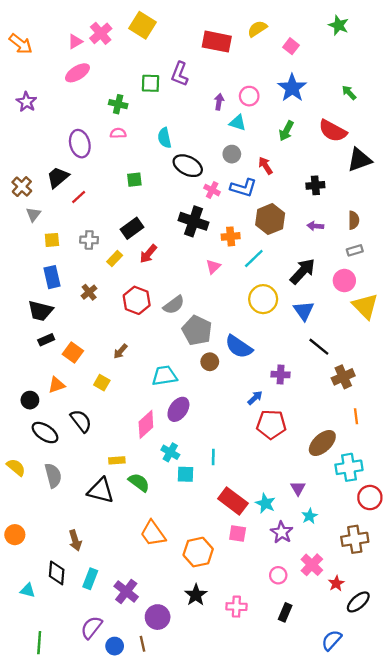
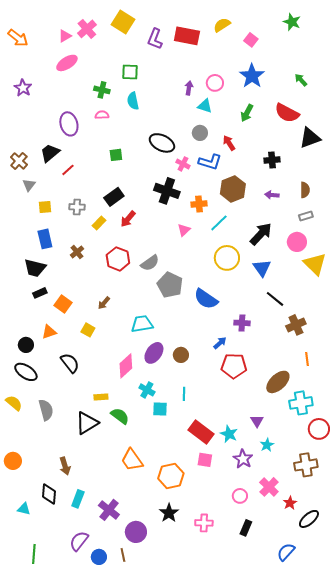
purple L-shape: (180, 74) -> (155, 39), moved
cyan semicircle: (165, 138) -> (133, 101), moved
brown circle: (210, 362) -> (181, 355), moved
black ellipse: (45, 433) -> (26, 372), moved
black triangle: (101, 491) -> (87, 423), turned -45

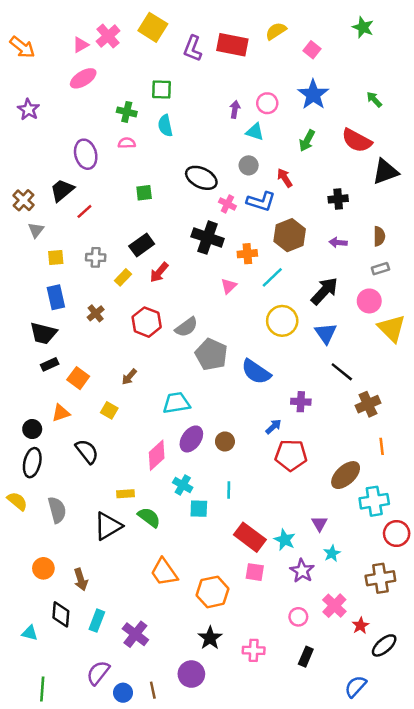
black ellipse: (26, 372) -> (32, 463), turned 70
orange circle: (13, 461) -> (43, 568), moved
purple circle: (136, 532) -> (191, 674), moved

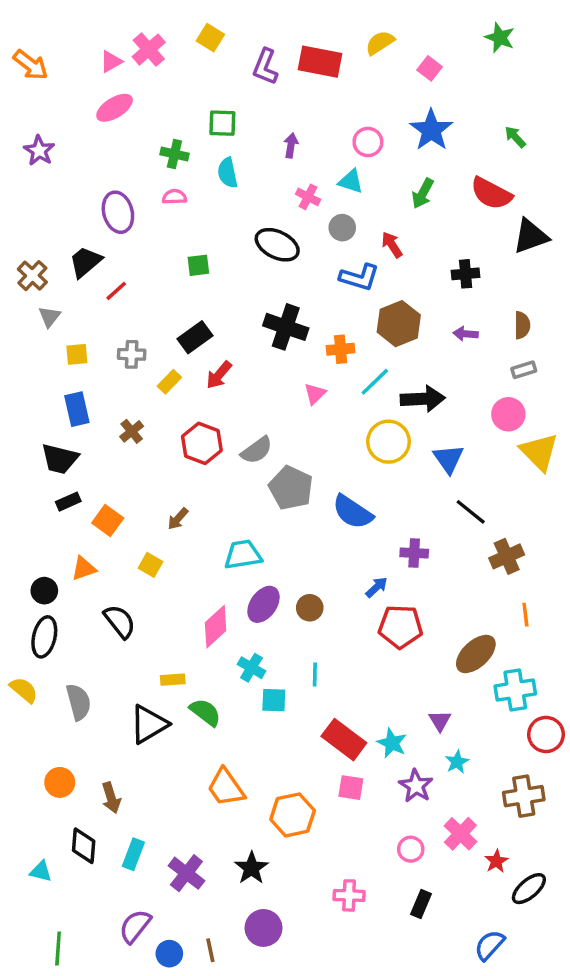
yellow square: (153, 27) -> (210, 38), size x0.7
purple arrow: (235, 109) -> (291, 145), moved
pink cross: (227, 204) -> (308, 197), moved
black arrow: (324, 291) -> (423, 399), moved, turned 44
black star: (210, 638) -> (252, 868), moved

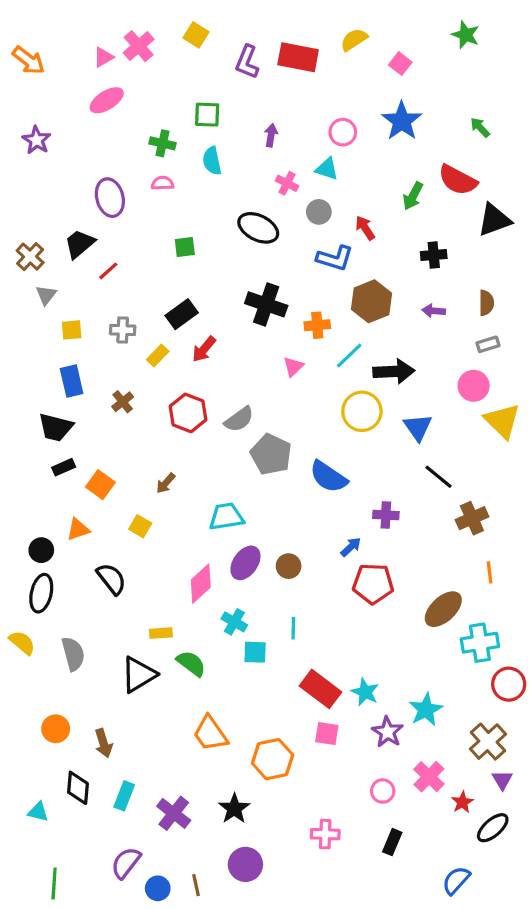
green arrow: (423, 193) -> (413, 196), moved
purple triangle: (440, 721) -> (502, 780), moved
cyan star: (457, 762) -> (426, 710), size x1.5
brown cross: (524, 796) -> (488, 742), turned -33

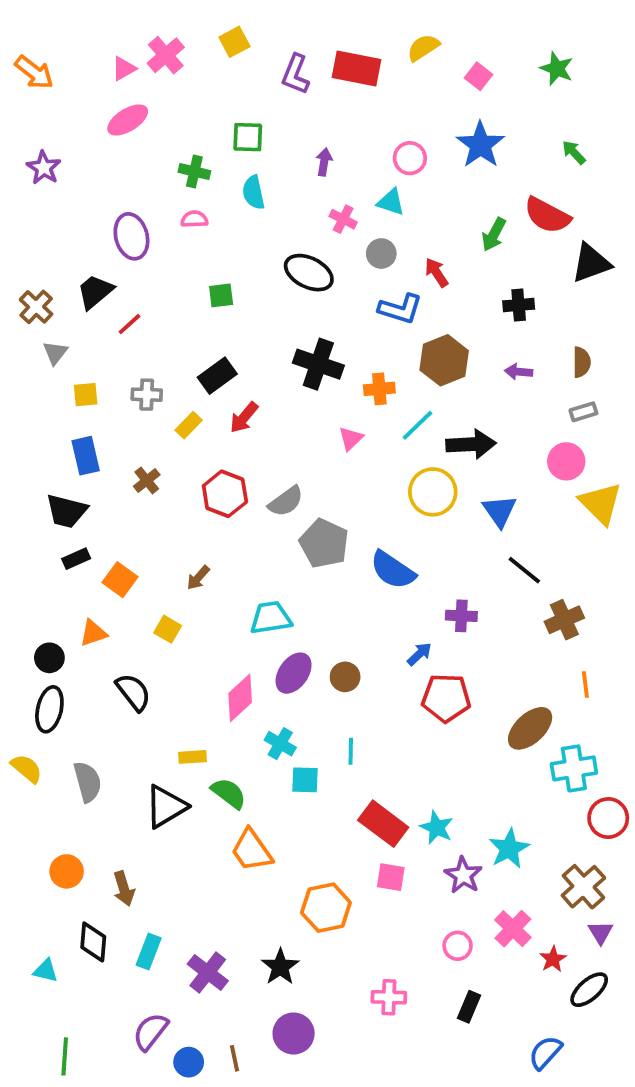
yellow square: (196, 35) -> (234, 42), turned 30
green star: (466, 35) -> (557, 69), moved
orange trapezoid: (210, 734) -> (252, 850), moved

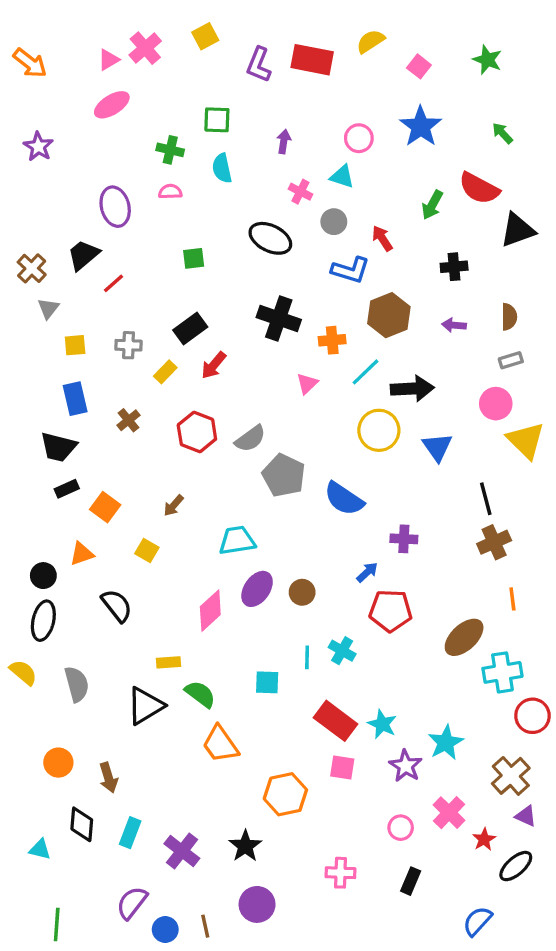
black line: (524, 570) -> (486, 499), moved, turned 36
cyan cross: (280, 744) -> (342, 651), moved
purple triangle: (601, 932) -> (526, 816), turned -35

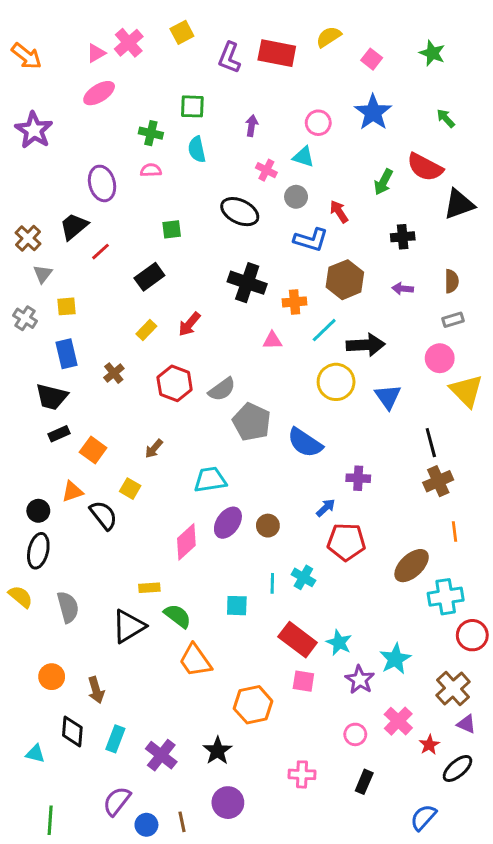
purple star: (38, 147) -> (34, 130), size x1.4
black rectangle: (190, 328) -> (149, 277), moved
gray cross: (128, 345) -> (25, 318), moved, turned 30
pink triangle: (307, 384) -> (272, 340), turned 42
black semicircle: (117, 606) -> (103, 515), moved

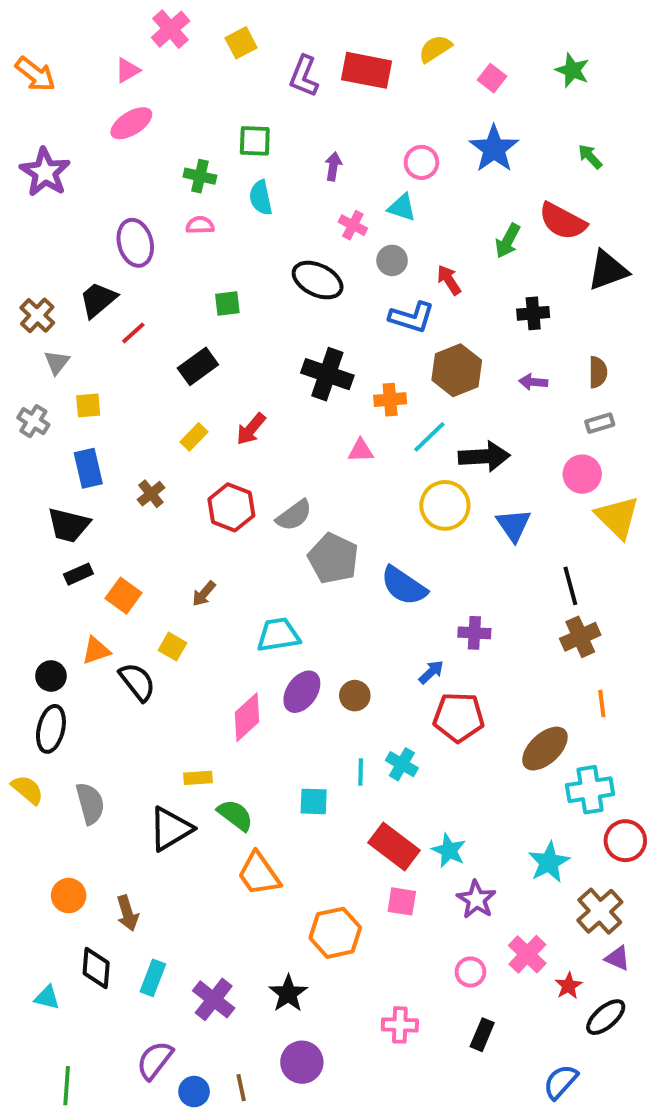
pink cross: (129, 43) -> (171, 29), moved
cyan star: (395, 659) -> (549, 862), moved

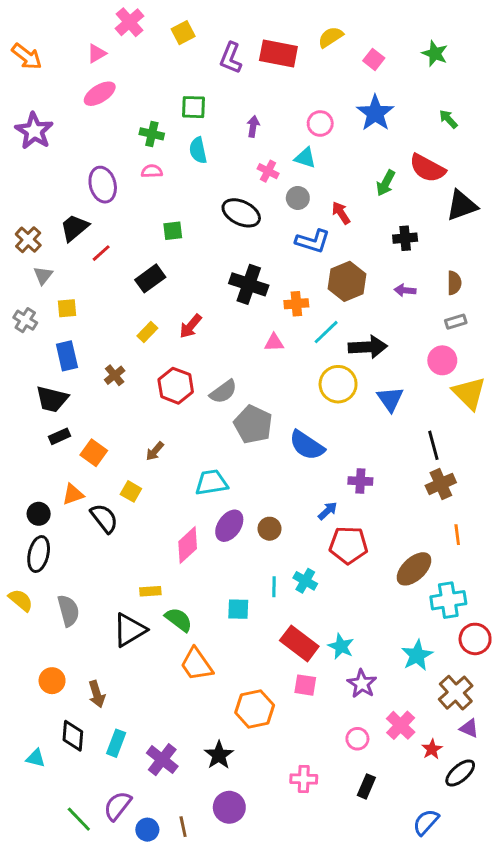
green line: (67, 1086) -> (79, 819), moved, turned -48

